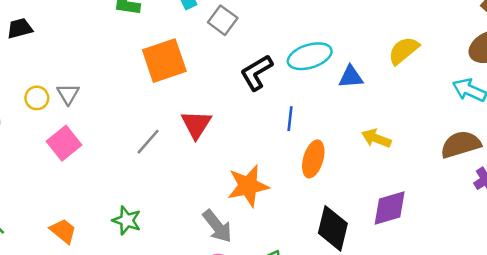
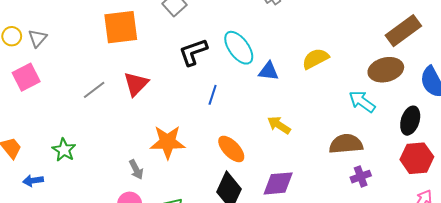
cyan ellipse: (310, 56) -> (239, 48), turned 60
orange ellipse: (313, 159) -> (231, 149), moved, turned -72
gray arrow: (217, 226) -> (136, 170), size x0.7

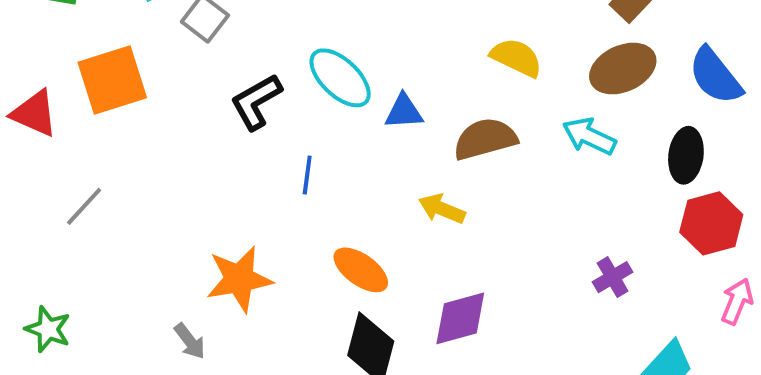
yellow semicircle: (315, 59) -> (516, 58), moved, turned 64
red triangle: (136, 84) -> (34, 113), moved, turned -40
brown semicircle: (346, 144) -> (485, 139), moved

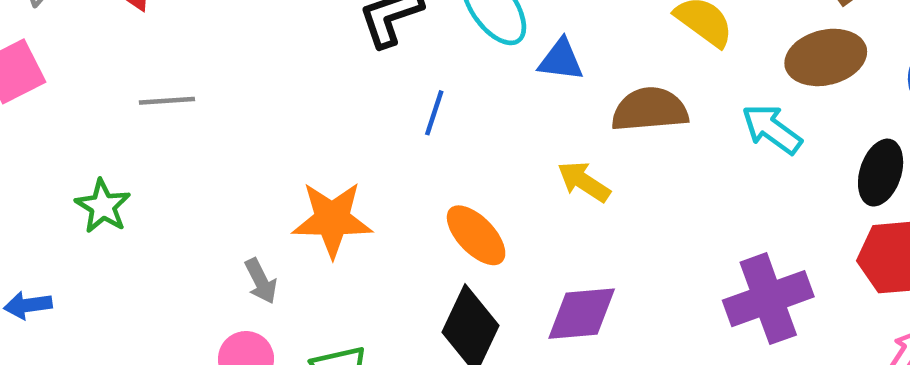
gray line: (84, 206) -> (167, 101), turned 33
purple cross: (613, 277) -> (768, 299), size x1.8
green star: (48, 329) -> (103, 206), moved

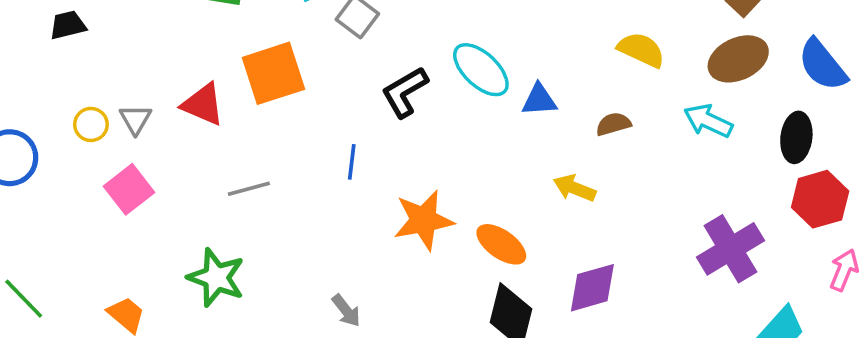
brown semicircle: (650, 110) -> (613, 124), size x0.6
blue line: (434, 113) -> (352, 162), moved
green star: (103, 206) -> (216, 278), size x1.4
orange star: (332, 219) -> (424, 220), moved

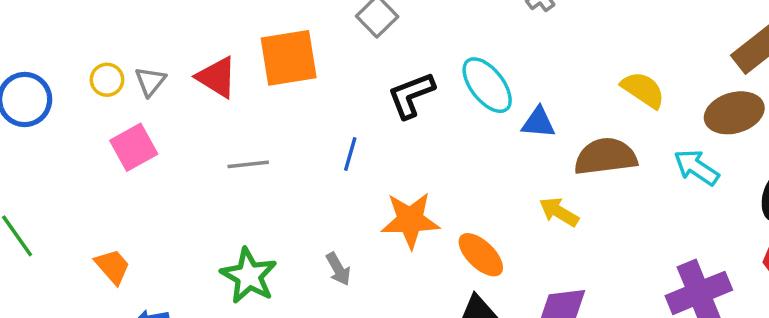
brown semicircle: (613, 124) -> (606, 157), size x1.8
green star: (216, 278) -> (249, 276), moved
gray arrow: (346, 311) -> (338, 269), moved

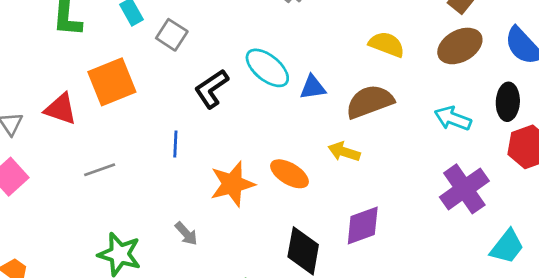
cyan arrow: (696, 167) -> (453, 118), moved
orange ellipse: (481, 255) -> (290, 174), moved

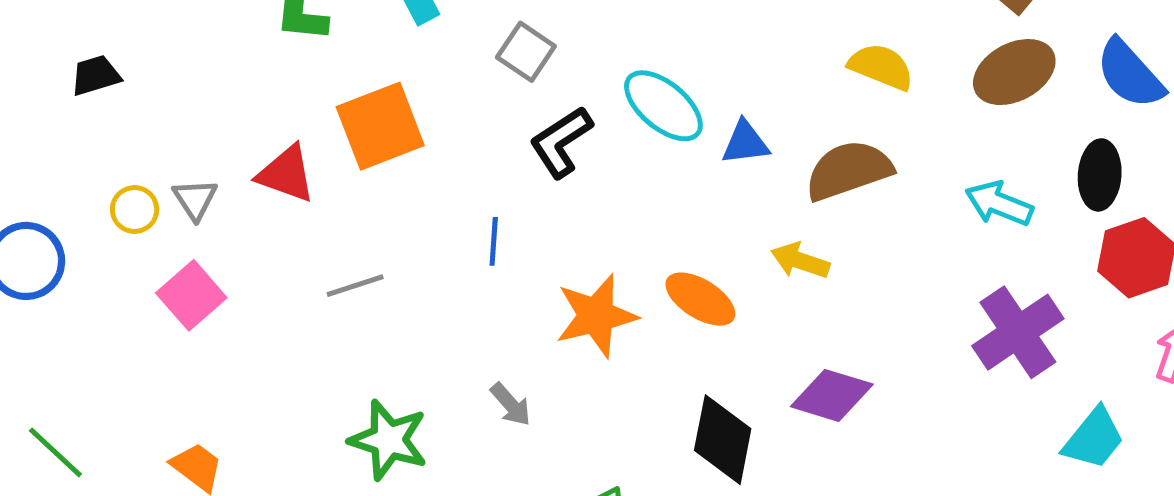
gray square: (172, 35) -> (526, 52), moved
purple diamond: (363, 226) -> (832, 395), turned 36

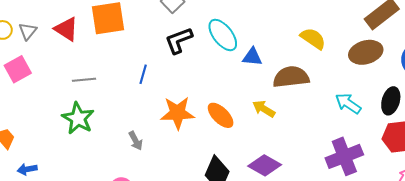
green star: (389, 440) -> (78, 118), moved

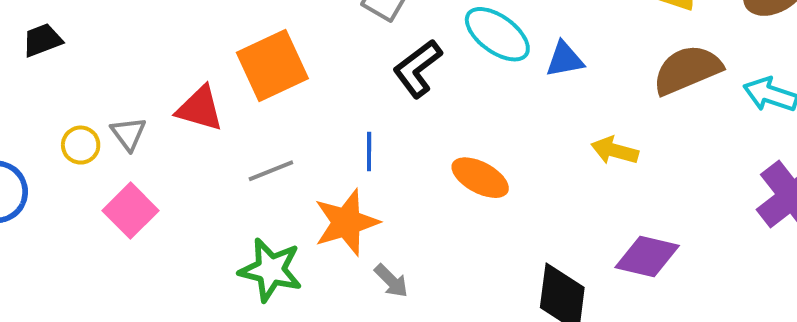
brown semicircle: (291, 77) -> (687, 70), moved
gray line: (84, 80) -> (271, 171), moved
orange star: (178, 113) -> (346, 222), moved
orange ellipse: (221, 115) -> (480, 178), moved

